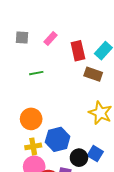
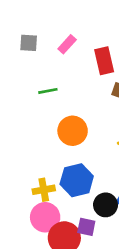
orange circle: (31, 119) -> (73, 131), moved

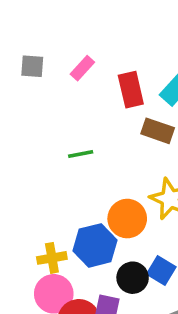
green line: (48, 91) -> (81, 154), moved
orange circle: (73, 131) -> (127, 219), moved

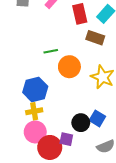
orange circle: (127, 219) -> (69, 67), moved
blue hexagon: (95, 245) -> (35, 89), moved

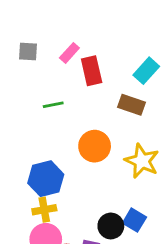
red rectangle: (80, 14) -> (92, 71), moved
green line: (51, 51) -> (53, 105), moved

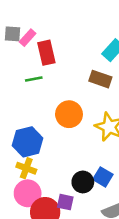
pink rectangle: (69, 53) -> (28, 38), moved
red rectangle: (92, 71) -> (46, 53), moved
yellow cross: (44, 210) -> (26, 168), turned 30

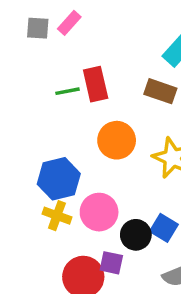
pink rectangle: (28, 38) -> (69, 23), moved
red rectangle: (46, 53) -> (96, 84), moved
pink circle: (28, 193) -> (99, 212), moved

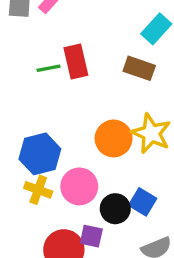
orange circle: (117, 140) -> (114, 138), moved

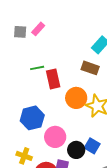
red rectangle: (76, 61) -> (53, 79), moved
orange circle: (114, 138) -> (76, 98), moved
yellow cross: (38, 190) -> (24, 156), moved

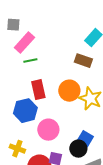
pink rectangle: (38, 29) -> (24, 43), moved, size x1.5
red rectangle: (53, 79) -> (38, 90), moved
black circle: (76, 150) -> (78, 149), moved

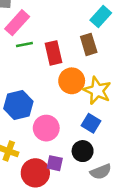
brown rectangle: (83, 61) -> (89, 44), turned 54
red rectangle: (38, 90) -> (54, 53), moved
blue square: (85, 139) -> (91, 123), moved

